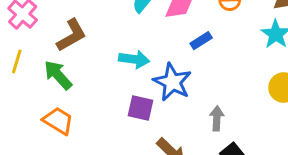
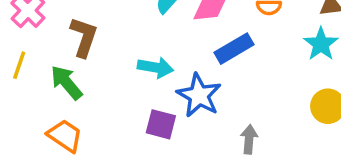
brown L-shape: (71, 35) -> (84, 37), turned -44
blue rectangle: (201, 41) -> (234, 49), size x1.5

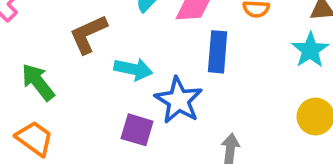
brown L-shape: (84, 37) -> (88, 34), moved, turned -135
blue rectangle: (234, 49) -> (218, 52), turned -57

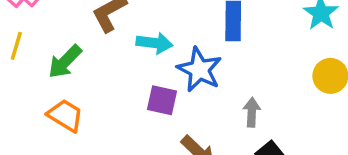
green arrow: (38, 82) -> (65, 62), turned -93

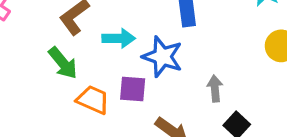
green arrow: (65, 62) -> (63, 63), moved, turned -76
orange trapezoid: (65, 115) -> (93, 100), moved

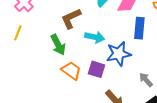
blue star: (162, 57) -> (119, 54), turned 30
gray arrow: (215, 89) -> (146, 80), turned -49

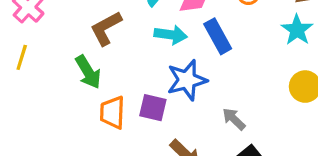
blue rectangle: (139, 28) -> (218, 36), turned -30
cyan arrow: (95, 37) -> (171, 35), moved
orange trapezoid: (71, 71) -> (112, 112), turned -120

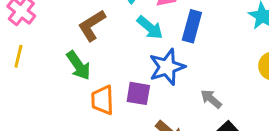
cyan arrow: (171, 35) -> (150, 28), turned 36
blue rectangle: (218, 36) -> (192, 26), turned 48

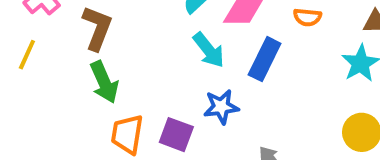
brown L-shape: (92, 25) -> (97, 28), moved, turned 132
blue star: (167, 67) -> (221, 107), size x0.7

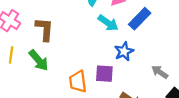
blue rectangle: (265, 59) -> (140, 19), turned 35
green arrow: (104, 82) -> (39, 60), moved

